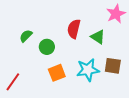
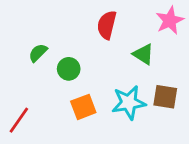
red semicircle: (74, 29) -> (107, 25), moved

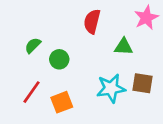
green triangle: (143, 54) -> (124, 47), turned -30
orange square: (83, 107) -> (62, 102), moved
red line: (19, 120) -> (31, 92), moved

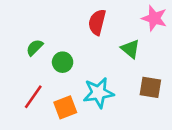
pink star: (146, 18) -> (154, 18), turned -30
green triangle: (124, 47) -> (130, 49), turned 36
cyan star: (111, 88) -> (98, 93), moved

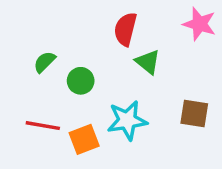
green triangle: (130, 49) -> (148, 62), moved
red line: (33, 97) -> (43, 126), turned 65

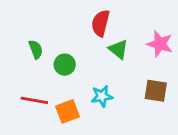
pink star: (199, 24) -> (160, 44), moved
green semicircle: (44, 62) -> (36, 49), turned 114
cyan star: (127, 120) -> (102, 96), size x0.7

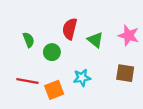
red semicircle: (101, 23) -> (70, 29), moved

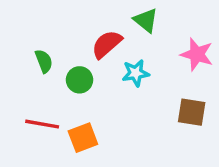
red semicircle: (70, 29) -> (107, 44), turned 35
green triangle: (95, 40) -> (146, 20), moved
cyan star: (82, 78) -> (136, 73), moved

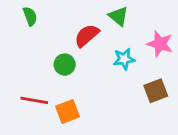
green semicircle: (44, 61) -> (30, 16), moved
cyan star: (136, 73) -> (124, 59), moved
brown square: (192, 112) -> (156, 91), turned -30

